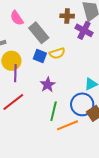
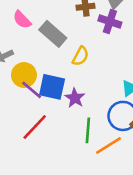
yellow semicircle: (57, 53) -> (80, 56), turned -35
blue square: (40, 56) -> (52, 87), moved, size x1.5
purple line: (15, 73) -> (32, 90), turned -42

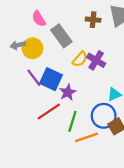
purple cross: (110, 21) -> (96, 60), moved
yellow circle: (24, 75) -> (32, 48), moved
red line: (35, 127) -> (49, 111), moved

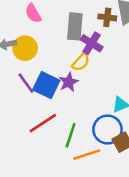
brown cross: (93, 20) -> (107, 17), moved
gray rectangle: (61, 36) -> (75, 26), moved, turned 40
purple cross: (96, 60) -> (92, 43), moved
purple star: (68, 92) -> (69, 82), moved

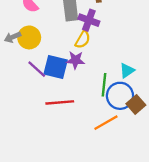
purple star: (69, 82) -> (75, 60), turned -30
red line: (43, 123) -> (60, 102), turned 40
green line: (71, 135) -> (104, 85), moved

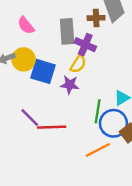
blue square: (56, 67) -> (43, 71), moved
purple line: (37, 69) -> (30, 118), moved

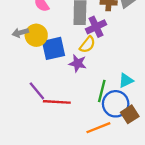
purple cross: (85, 45) -> (96, 27), turned 36
blue square: (43, 71) -> (54, 48), turned -35

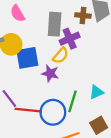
blue circle: (116, 104) -> (53, 112), moved

